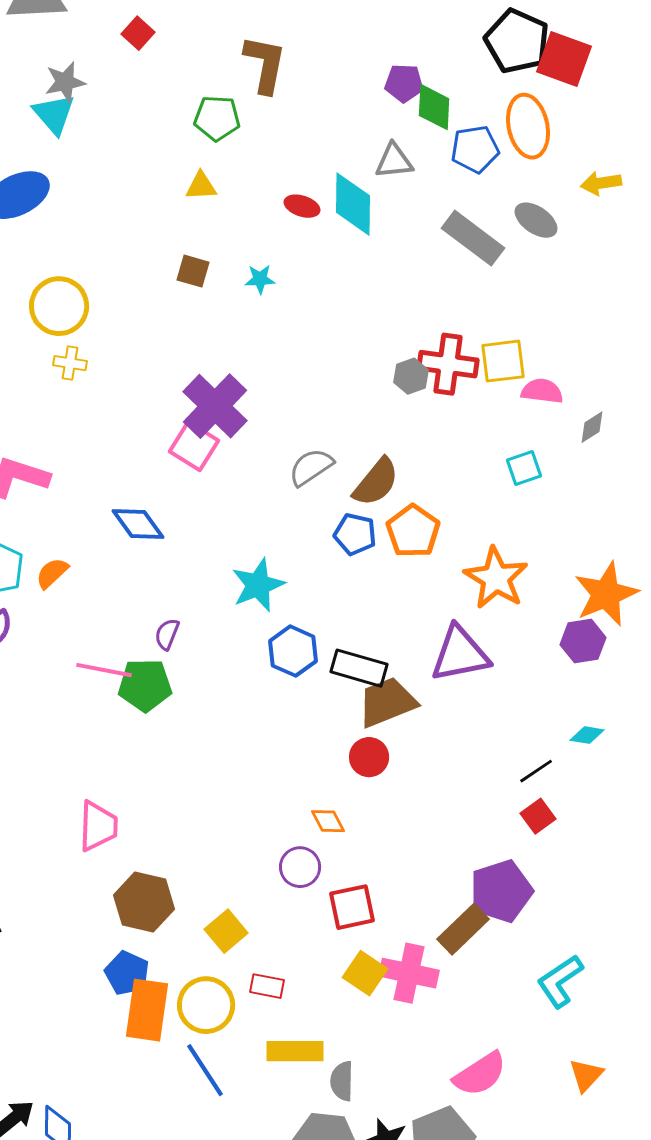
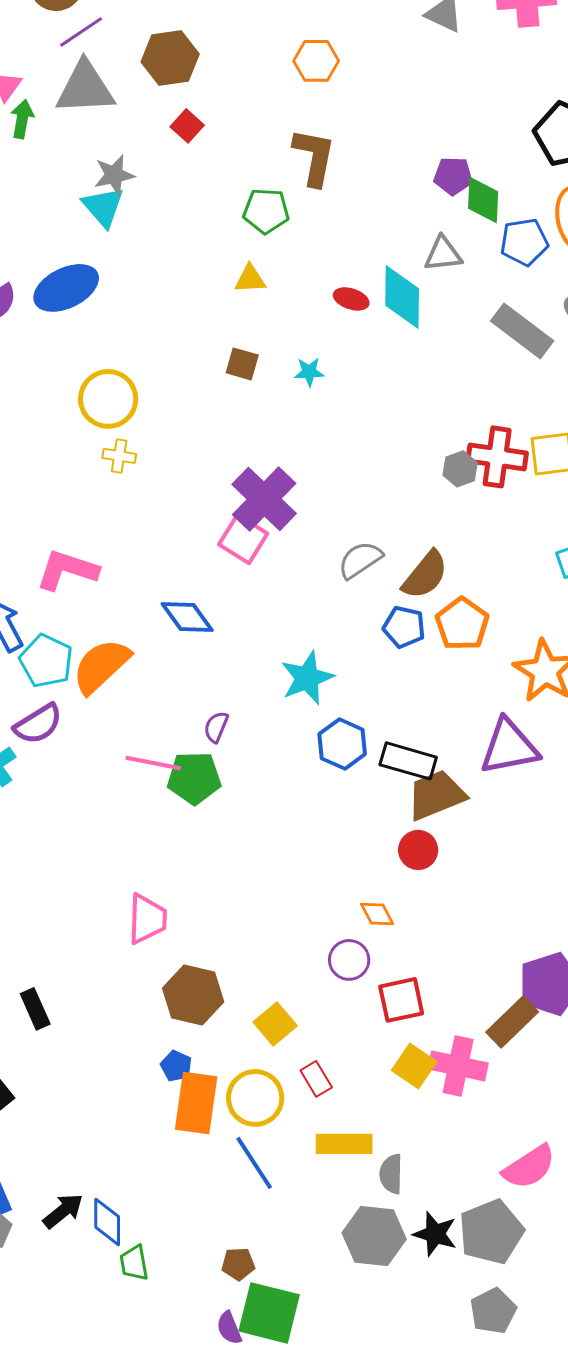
orange semicircle: (52, 573) -> (101, 666), size x1.8
blue pentagon: (127, 973) -> (176, 1066), size x0.7
red rectangle: (267, 986) -> (316, 1079), turned 48

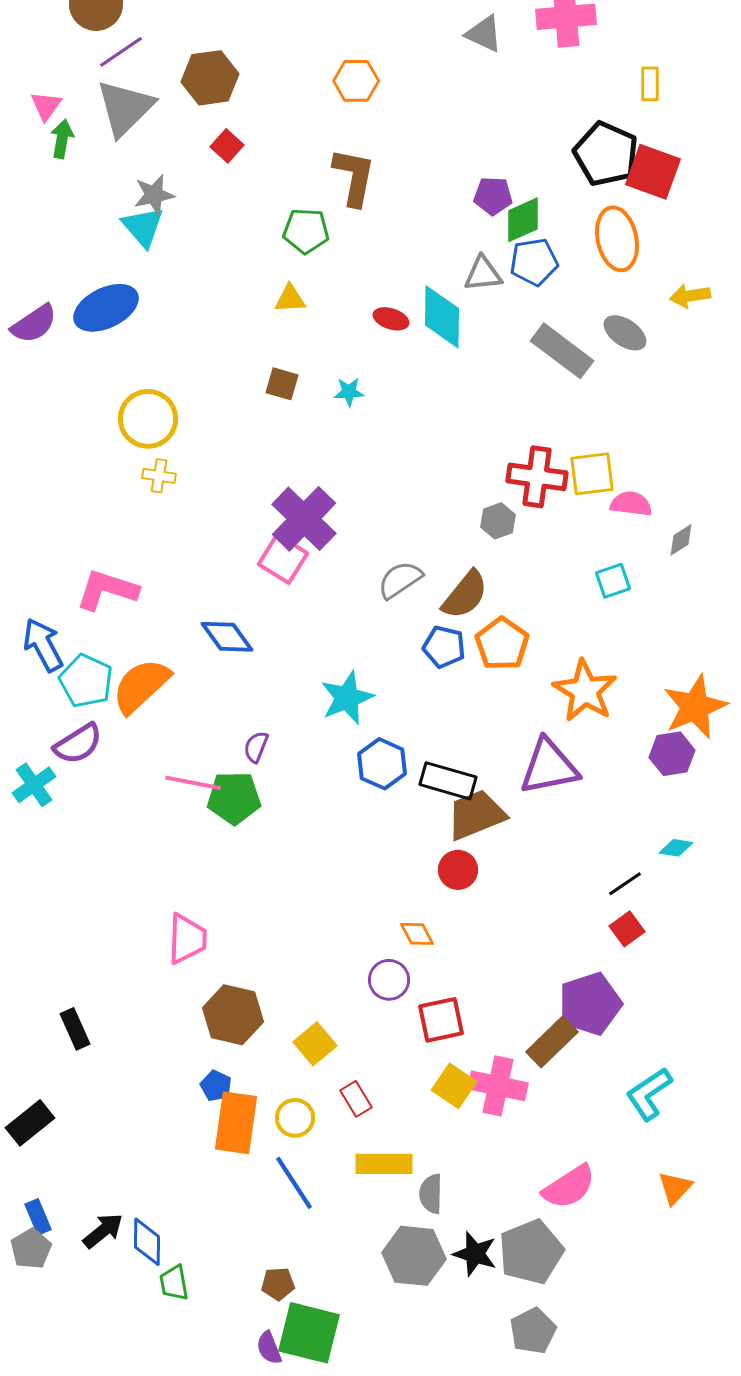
gray triangle: (85, 88) -> (125, 108), turned -42
green diamond: (483, 200) -> (523, 220), turned 63
blue pentagon: (524, 242) -> (534, 262), moved
gray hexagon: (460, 469) -> (498, 521), moved
yellow circle: (255, 1098) -> (295, 1118), size x0.7

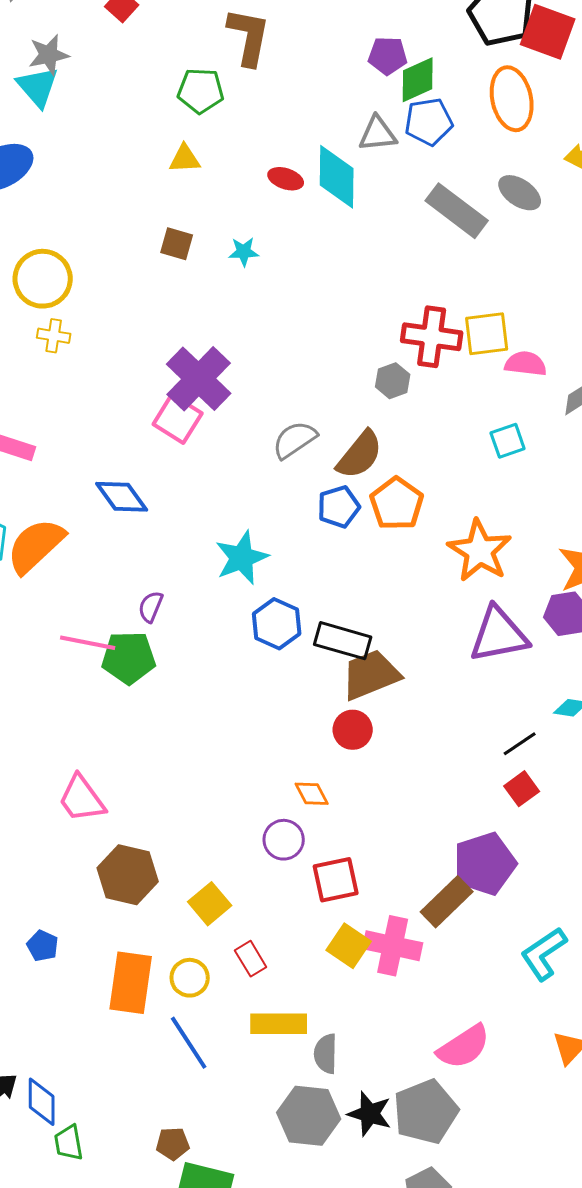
blue pentagon: (444, 647) -> (339, 507), turned -30
purple triangle: (549, 767) -> (499, 635), moved
pink trapezoid: (187, 939) -> (82, 799), turned 142
blue pentagon: (216, 1086) -> (43, 946), moved

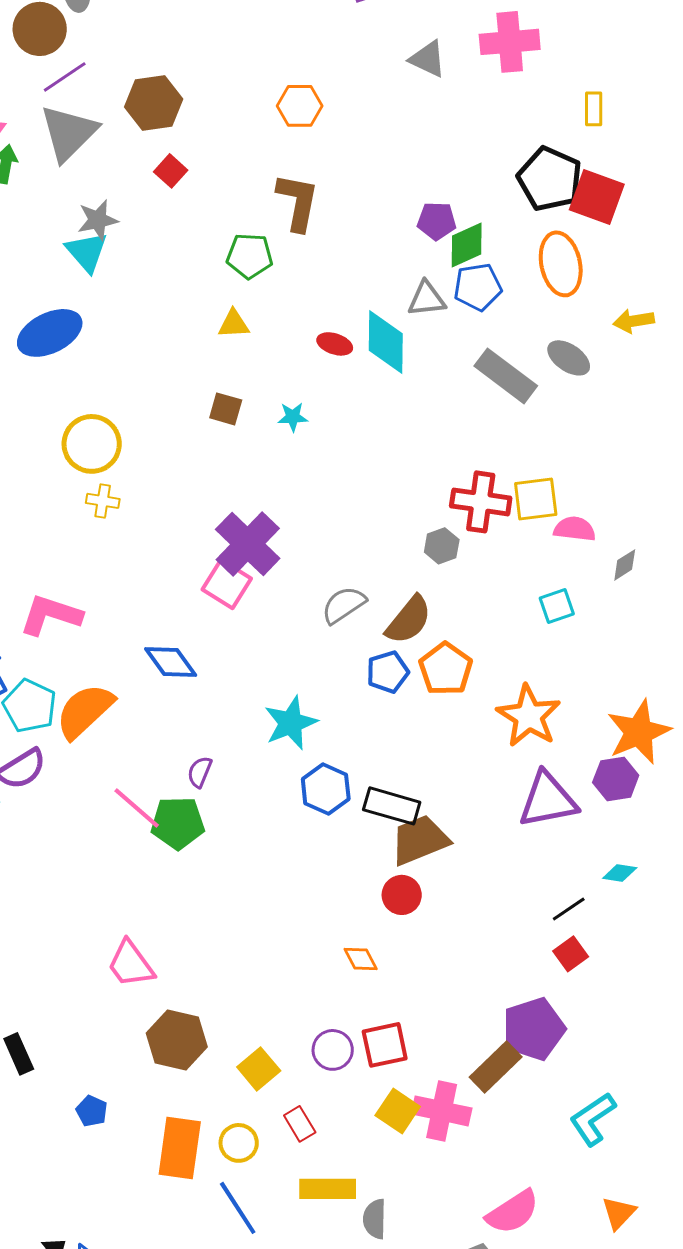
pink line: (88, 643) -> (137, 808), turned 30
purple circle: (284, 840) -> (333, 1050), moved

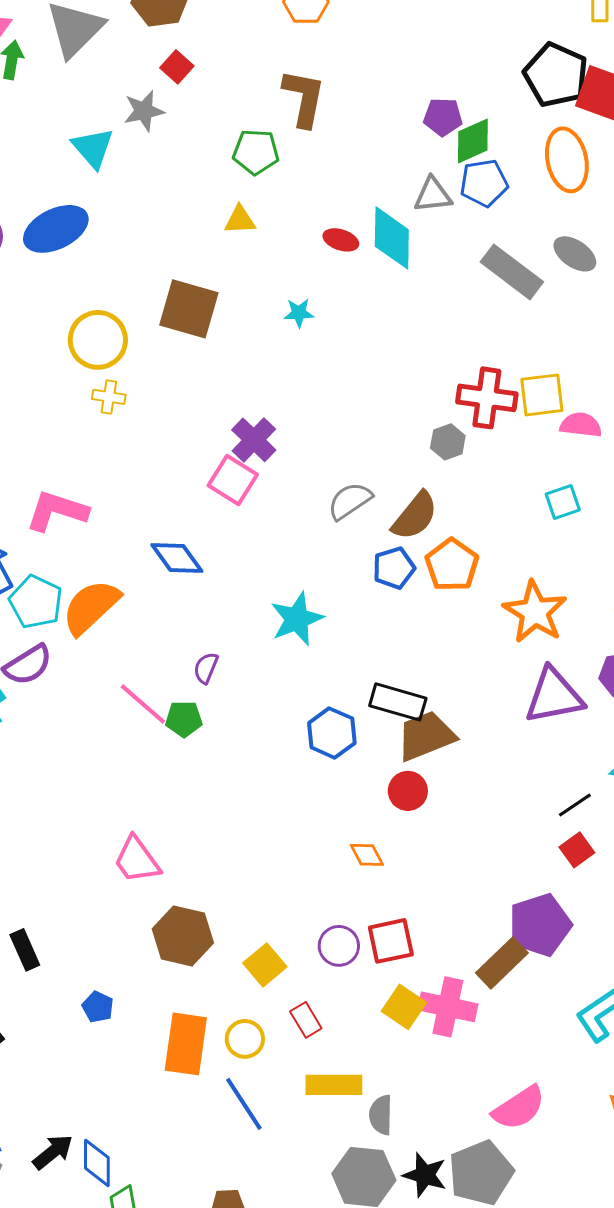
gray star: (98, 220) -> (144, 111), moved
brown square: (226, 409) -> (189, 309), moved, size x1.8
purple cross: (248, 544) -> (254, 440), size x0.7
blue hexagon: (326, 789) -> (332, 733), moved
green pentagon: (178, 823) -> (184, 719), size x0.7

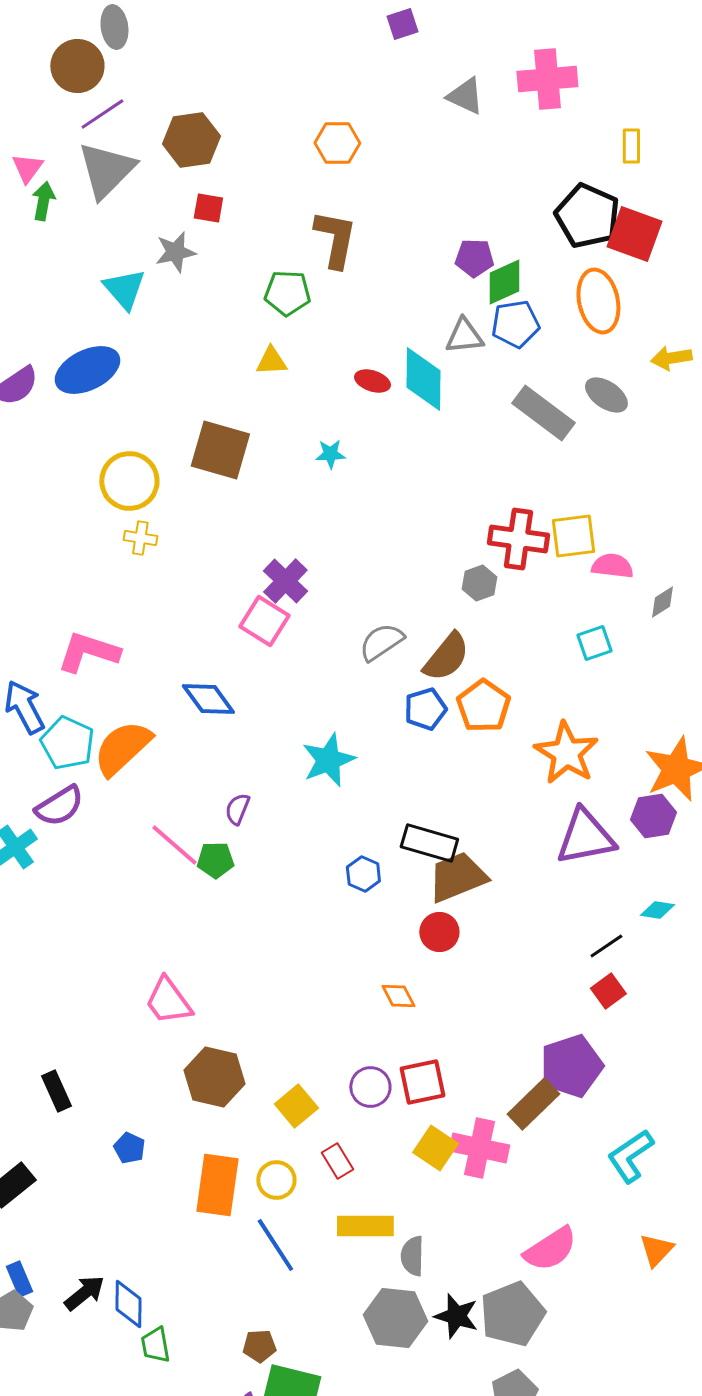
red square: (177, 67) -> (208, 208), turned -32
blue hexagon: (332, 733) -> (363, 874), size x0.7

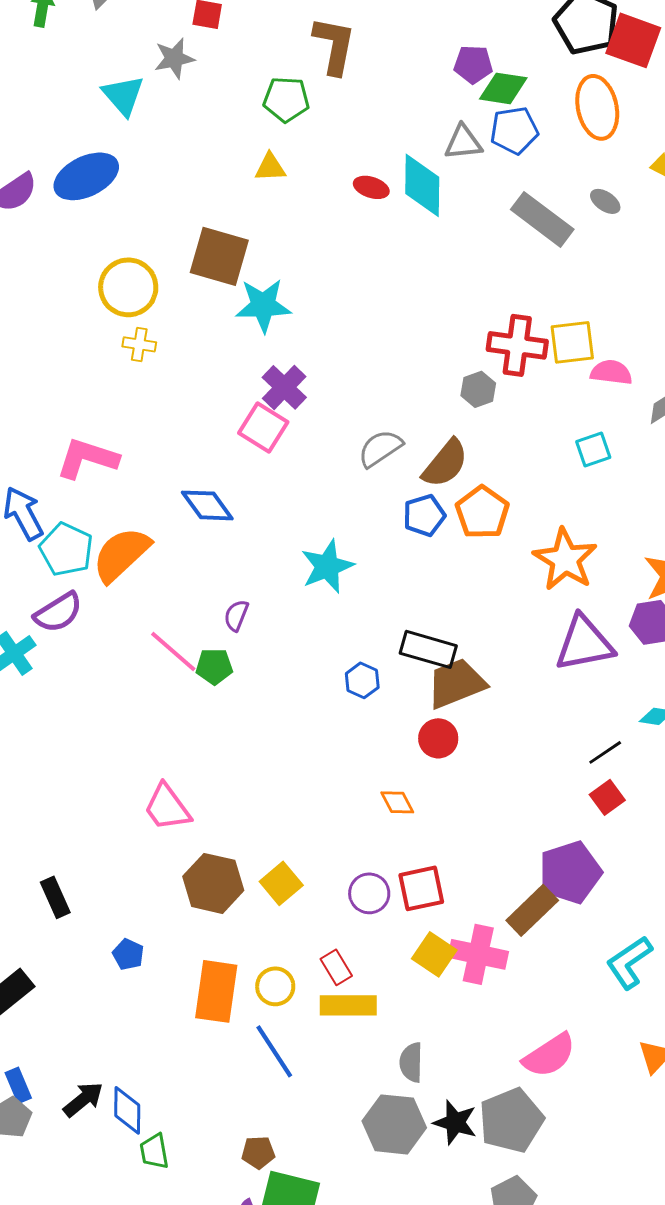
green diamond: (504, 282) -> (503, 88), turned 33
gray ellipse: (606, 395) -> (605, 201), size x0.7
cyan star: (330, 454) -> (263, 305), moved, size x1.8
yellow square: (296, 1106) -> (281, 883), moved
yellow rectangle: (365, 1226) -> (348, 1005), moved

